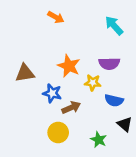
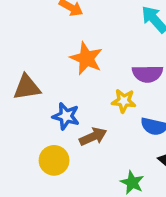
orange star: (69, 66) -> (86, 58), moved
yellow circle: (58, 132) -> (54, 160), moved

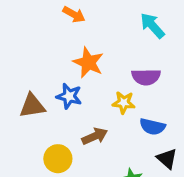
brown triangle: (27, 87) -> (32, 106), moved
blue star: (66, 116) -> (69, 96), moved

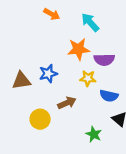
cyan arrow: (152, 26) -> (90, 22), moved
orange star: (88, 63) -> (79, 49), moved, turned -30
blue star: (69, 96) -> (48, 74), turned -30

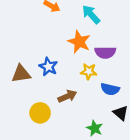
orange star: (79, 49) -> (79, 42), turned 30
blue star: (48, 74) -> (48, 67), turned -30

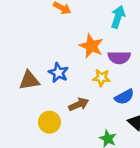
cyan arrow: (91, 14) -> (118, 17), moved, turned 60
blue semicircle: (110, 89) -> (124, 97), turned -42

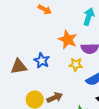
brown arrow: (79, 104) -> (55, 98), moved

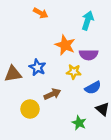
brown arrow: (55, 98) -> (52, 94), moved

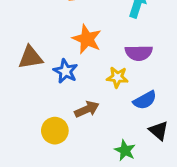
orange star: (65, 45) -> (87, 39), moved
brown triangle: (13, 74) -> (30, 57), moved

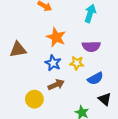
blue star: (66, 71) -> (53, 63), moved

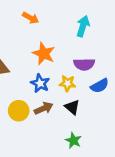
blue semicircle: (95, 78) -> (100, 86), moved
yellow circle: (34, 99) -> (19, 111), moved
black triangle: (105, 99) -> (72, 107), moved

